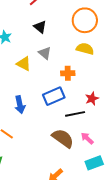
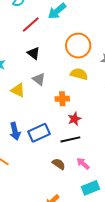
blue rectangle: (54, 96) -> (39, 133), moved
red star: (92, 99) -> (74, 119), moved
brown semicircle: (63, 138) -> (59, 164), size x0.6

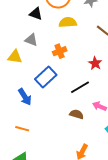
black triangle: (34, 53) -> (36, 14), moved
red star: (74, 119) -> (95, 63), moved
blue rectangle: (39, 133) -> (46, 77), moved

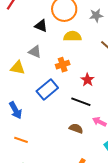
red star: (95, 63) -> (87, 80), moved
black line: (80, 87) -> (81, 102), turned 48
blue arrow: (25, 97) -> (16, 110), moved

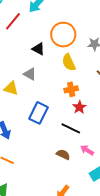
yellow semicircle: (72, 36) -> (69, 62), turned -120
orange cross: (63, 65) -> (71, 89), moved
blue rectangle: (47, 89) -> (38, 113), turned -30

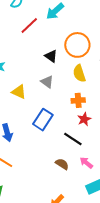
gray triangle: (30, 74) -> (47, 82), moved

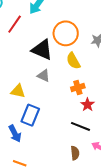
black triangle: (51, 56) -> (42, 50), size x1.6
blue rectangle: (43, 120) -> (30, 115), moved
brown semicircle: (62, 164) -> (75, 153), turned 64

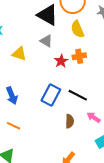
red star: (87, 105) -> (61, 61), moved
blue rectangle: (30, 115) -> (51, 95), moved

